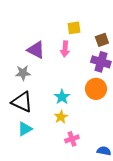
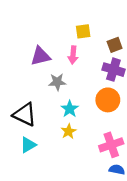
purple triangle: (36, 50) -> (40, 56), turned -42
gray star: (23, 73) -> (57, 82), moved
pink cross: (72, 139) -> (111, 145), moved, size x1.5

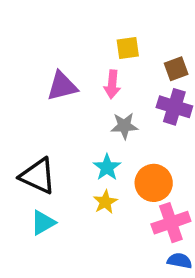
gray star: (57, 82) -> (124, 126), moved
orange circle: (108, 100) -> (154, 183), moved

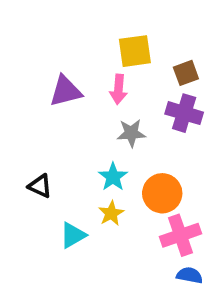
yellow square: (128, 48) -> (135, 51), size x1.4
black triangle: (38, 176) -> (40, 186), size x0.6
cyan triangle: (43, 223) -> (73, 235), moved

